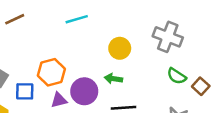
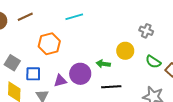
gray cross: (168, 37) -> (146, 31), size x0.6
yellow circle: (120, 48) -> (125, 51), moved
orange hexagon: (51, 72) -> (49, 44), moved

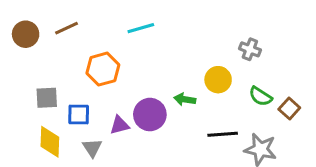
gray square: (12, 63) -> (47, 98), turned -35
black line: (111, 87) -> (223, 134), moved

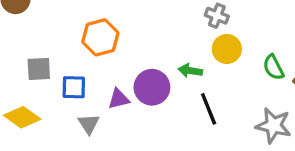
gray cross: (250, 49) -> (217, 16), moved
green semicircle: (261, 96) -> (273, 67), turned 30
black line: (223, 134) -> (209, 109), moved, turned 72
yellow diamond: (50, 142) -> (22, 117), moved, turned -56

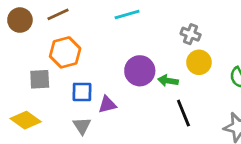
orange hexagon: (100, 37) -> (65, 52), moved
blue square: (74, 87) -> (82, 92), moved
purple circle: (152, 87) -> (140, 71), moved

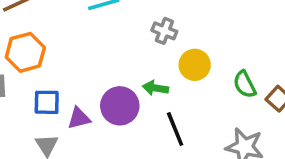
gray cross: (191, 34) -> (164, 31), moved
purple circle: (140, 71) -> (120, 106), moved

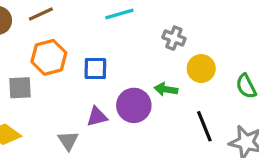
blue square: (47, 102) -> (95, 69), moved
black line: (175, 129) -> (204, 126), moved

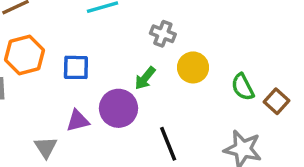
green arrow: (166, 89) -> (145, 78), moved, turned -60
black line: (204, 126) -> (168, 144), moved

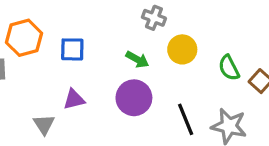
green arrow: (145, 78) -> (137, 59), turned -100
purple circle: (119, 108) -> (134, 98), moved
black line: (168, 144) -> (186, 119), moved

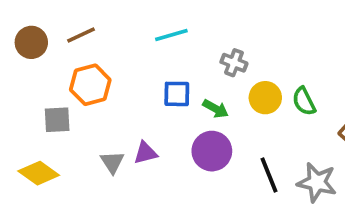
blue square: (72, 49) -> (177, 94), moved
green semicircle: (229, 68) -> (304, 101), moved
gray triangle: (44, 124) -> (112, 162), moved

